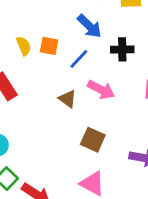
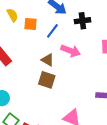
yellow semicircle: (24, 46) -> (12, 15), moved
brown square: (93, 140) -> (47, 80), moved

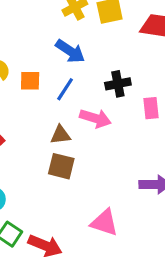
black cross: (82, 21) -> (118, 84), moved
brown triangle: (48, 60) -> (61, 135), turned -32

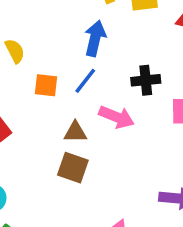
blue arrow: (70, 51) -> (95, 38), turned -116
orange square: (30, 81) -> (46, 85), moved

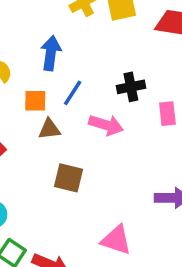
blue arrow: (95, 38) -> (51, 53), moved
brown triangle: (75, 132) -> (49, 129), moved

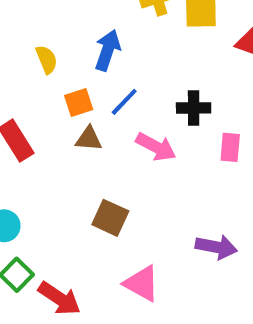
orange square: (35, 101) -> (79, 103), turned -30
brown square: (69, 178) -> (110, 218), moved

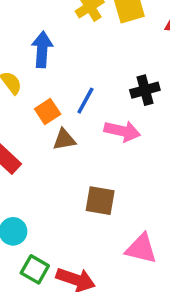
blue arrow: (108, 50) -> (42, 49), moved

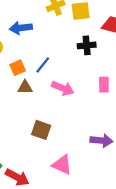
blue arrow: (42, 49) -> (21, 28), turned -110
black cross: (145, 90) -> (87, 45), moved

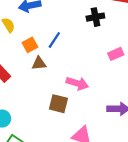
pink rectangle: (104, 85) -> (116, 54), turned 72
pink arrow: (63, 88) -> (77, 83), moved

